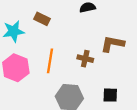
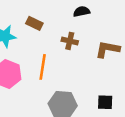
brown cross: (85, 59) -> (70, 41), moved

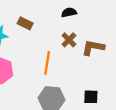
brown cross: (70, 41) -> (69, 40), moved, turned 32
orange line: (43, 67) -> (47, 63), moved

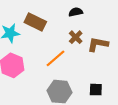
brown rectangle: (25, 23) -> (35, 22), size x1.5
orange line: (47, 63) -> (55, 58), turned 40

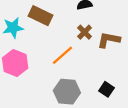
black square: (96, 90) -> (107, 89), turned 32

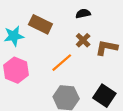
black square: (107, 89) -> (104, 96), size x1.5

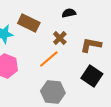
brown cross: (83, 40) -> (60, 38), moved
black square: (104, 96) -> (92, 76), moved

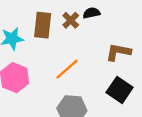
brown rectangle: (29, 23) -> (43, 25), turned 70
brown cross: (60, 38) -> (71, 20), moved

